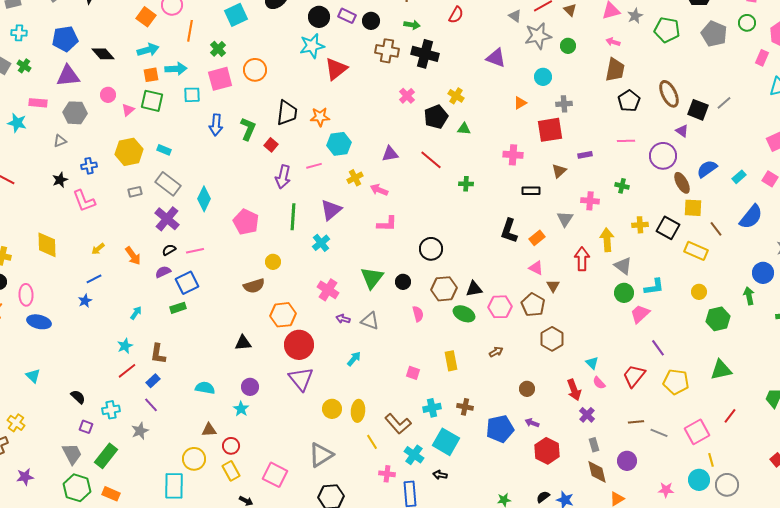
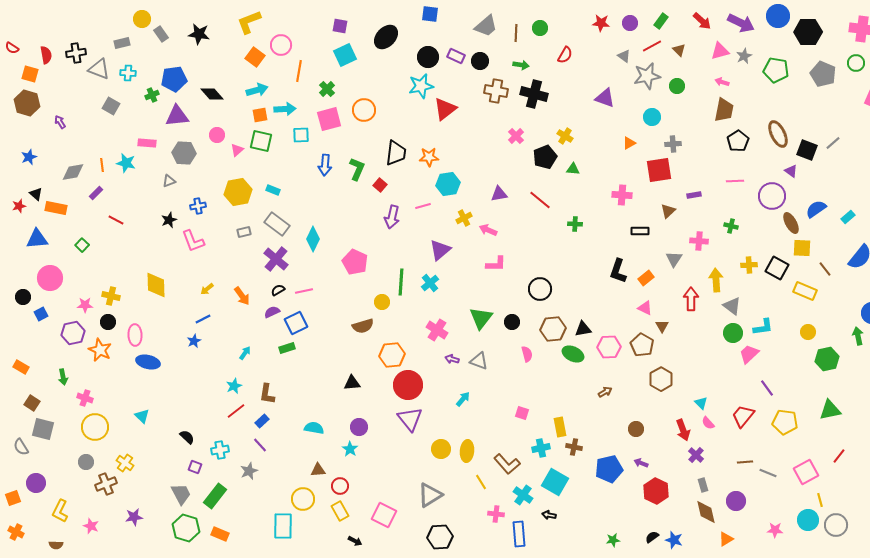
green cross: (24, 66) -> (152, 95), moved, turned 32
green line: (293, 217) -> (401, 282), moved
yellow rectangle: (451, 361) -> (560, 427), moved

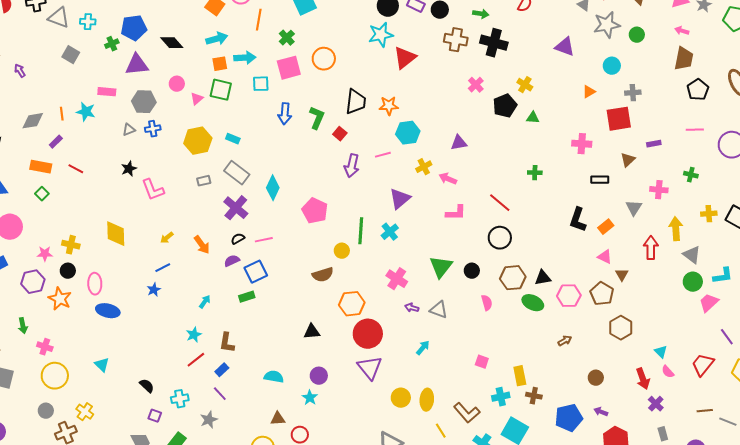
red line: (540, 200) -> (500, 203), moved
blue cross: (198, 206) -> (153, 129), moved
orange rectangle: (56, 208) -> (41, 167), moved

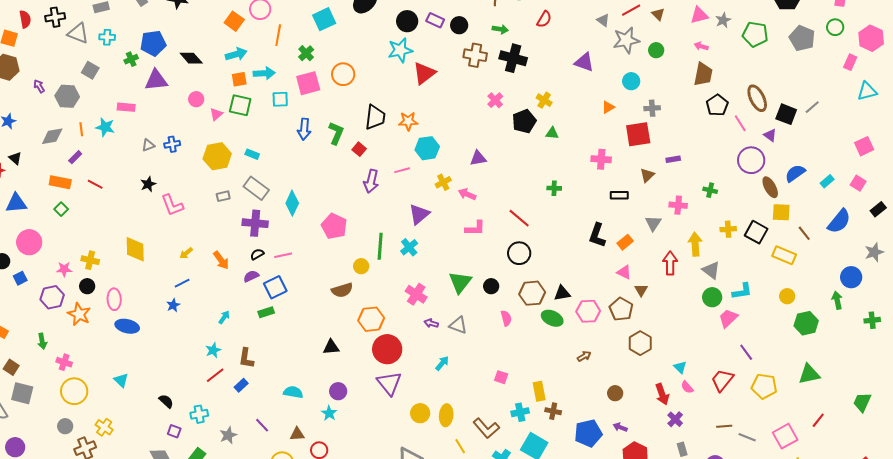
gray hexagon: (144, 102) -> (67, 96), moved
pink line: (695, 130) -> (740, 123), moved, turned 60
purple cross: (236, 208) -> (255, 223), turned -35
purple line: (220, 394) -> (262, 425), moved

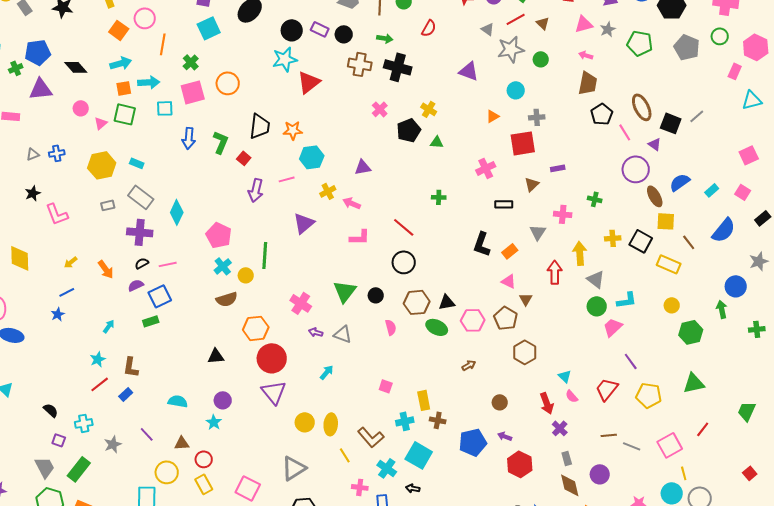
pink cross: (601, 159) -> (486, 168), turned -30
cyan cross: (409, 247) -> (223, 266), moved

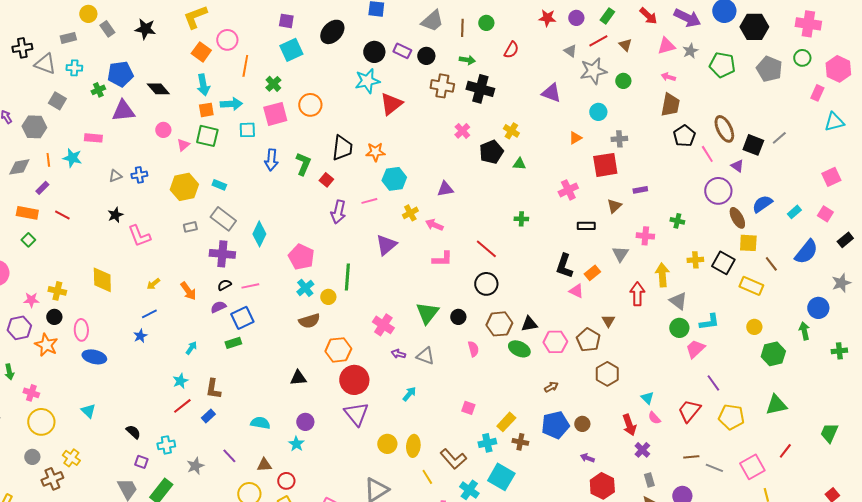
cyan arrow: (121, 63) -> (203, 85), turned 95
pink triangle: (509, 281) -> (576, 291), moved
yellow rectangle: (424, 400) -> (506, 422), turned 54
blue pentagon: (473, 442) -> (555, 425), moved

